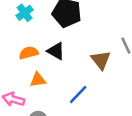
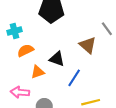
cyan cross: (25, 13) -> (15, 31), moved, turned 32
black triangle: (56, 51) -> (57, 59), moved

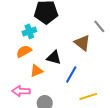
cyan cross: (15, 31) -> (29, 31), moved

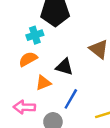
blue line: (71, 74) -> (71, 99), moved

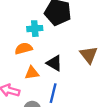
blue line: (71, 99) -> (53, 93), turned -30

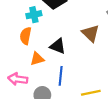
orange semicircle: (24, 48) -> (26, 36), turned -56

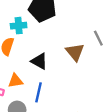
orange triangle: (37, 59) -> (15, 81), moved

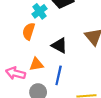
cyan cross: (19, 26) -> (39, 11), turned -32

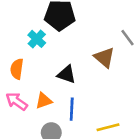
orange semicircle: (29, 31) -> (17, 69), moved
pink arrow: (16, 73) -> (17, 101), moved, turned 30

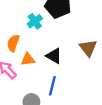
orange triangle: (44, 101) -> (28, 59), moved

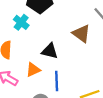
orange triangle: (28, 59) -> (33, 70), moved

